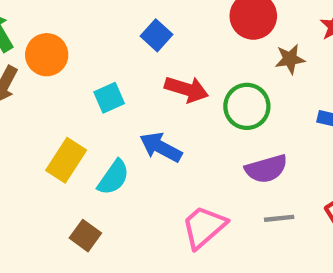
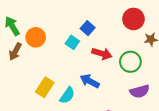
cyan square: (109, 98) -> (72, 42), moved, turned -32

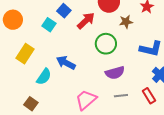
red arrow: (102, 54) -> (86, 21), moved, turned -60
yellow rectangle: (45, 87) -> (25, 54), moved

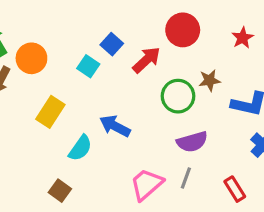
brown star: (126, 22) -> (210, 80), moved
gray line: (121, 96) -> (186, 178), moved, turned -64
red rectangle: (149, 96) -> (235, 189), moved

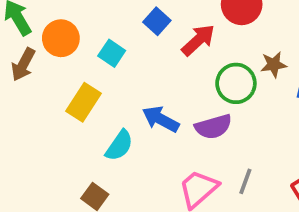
cyan square: (88, 66) -> (112, 53), moved
purple semicircle: (192, 142) -> (213, 127), moved

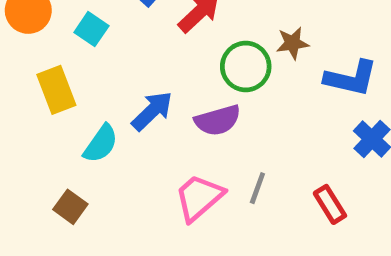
yellow rectangle: (83, 102) -> (56, 90), turned -54
blue arrow: (161, 119) -> (152, 111), turned 108

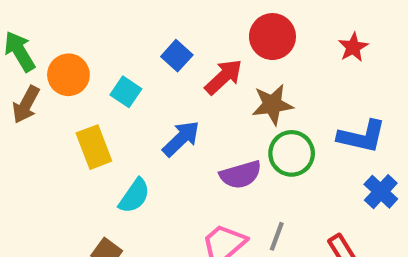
brown star: (293, 43) -> (272, 105), moved, size x1.4
green circle: (246, 66) -> (292, 153), moved
blue arrow: (152, 111) -> (181, 139), moved

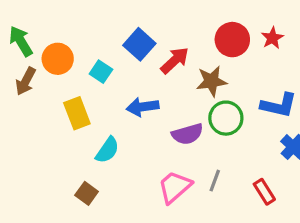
red circle: (272, 37) -> (232, 40), moved
blue square: (177, 56) -> (139, 44), size x1.4
blue arrow: (181, 139) -> (143, 107), turned -144

